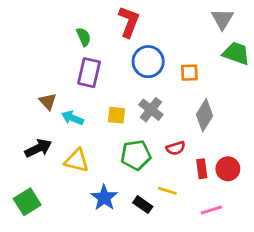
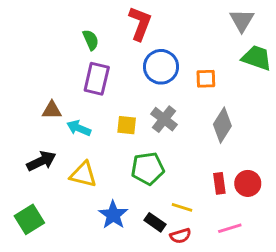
brown triangle: (48, 101) -> (52, 110), turned -48
red semicircle: (176, 148) -> (180, 236), moved

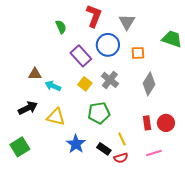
gray triangle: (242, 20) -> (127, 22), moved
purple rectangle: (97, 79) -> (81, 56), moved, turned -55
yellow square: (127, 125) -> (85, 84), turned 32
yellow line: (182, 207) -> (122, 139), turned 48

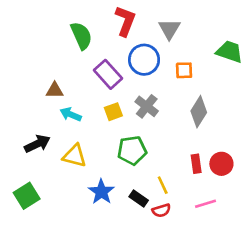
green semicircle: (61, 27) -> (81, 36), size x1.5
brown triangle: (35, 74) -> (55, 90), moved
yellow square: (85, 84) -> (113, 112), turned 32

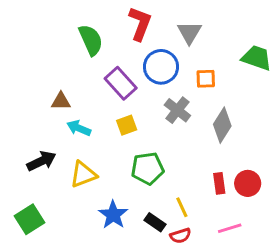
gray cross: (147, 106) -> (177, 110), moved
yellow triangle: (75, 156) -> (83, 174), turned -35

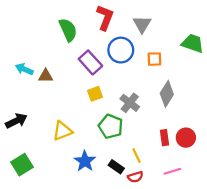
gray cross: (177, 110) -> (130, 103), moved
cyan arrow: (79, 128) -> (24, 69), moved
black arrow: (41, 161) -> (16, 121), moved
green pentagon: (148, 168) -> (111, 126), turned 30

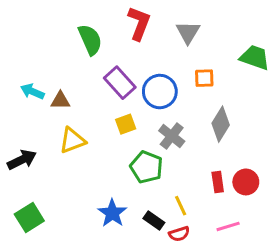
blue circle: (121, 50) -> (160, 92), moved
yellow triangle: (62, 131) -> (72, 140), moved

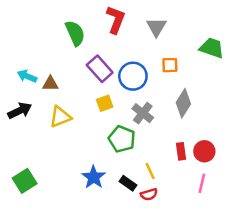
black arrow: (22, 160) -> (20, 111), moved
pink line: (228, 226) -> (202, 183), moved, turned -60

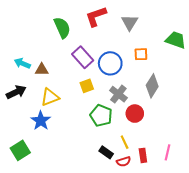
red L-shape: (116, 20) -> (96, 16), turned -130
red rectangle: (181, 151) -> (143, 155), moved
red circle: (204, 151) -> (135, 114), moved
blue star: (94, 177) -> (41, 121), moved

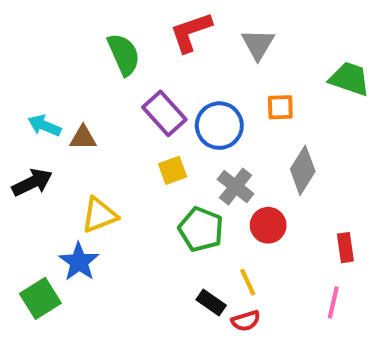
yellow triangle: (50, 97) -> (99, 215), moved
blue star: (41, 121) -> (79, 262), moved
red rectangle: (143, 155) -> (345, 248), moved

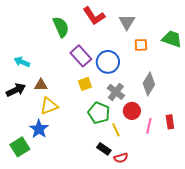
red L-shape: (191, 32) -> (94, 16), turned -105
orange square: (280, 107) -> (141, 45), moved
brown triangle: (83, 138) -> (41, 85), moved
yellow line: (248, 282) -> (116, 130), moved
pink line: (333, 302) -> (149, 126), moved

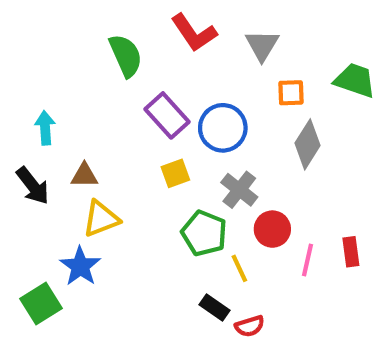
cyan arrow: (22, 62) -> (45, 128), turned 63
gray diamond: (149, 84) -> (307, 144), moved
black arrow: (16, 90) -> (33, 186), turned 78

